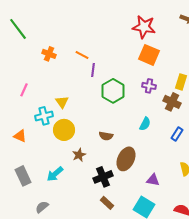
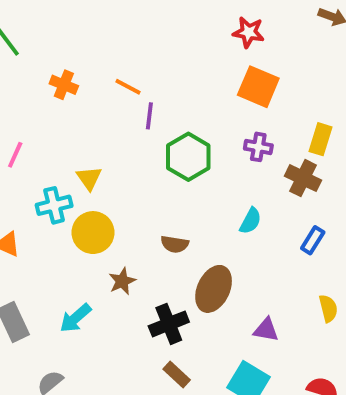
red star: (144, 27) -> (249, 32), size x0.7

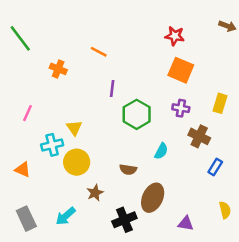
orange line: (128, 87) -> (99, 52), moved
brown cross: (303, 178) -> (199, 136), moved
cyan semicircle: (250, 221) -> (161, 151), moved

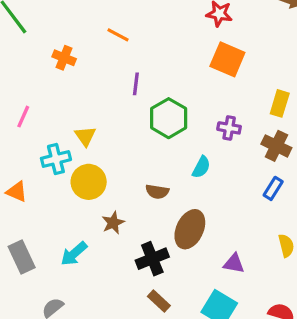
purple cross: (181, 108) -> (229, 128), moved
brown cross: (199, 136) -> (276, 146), moved

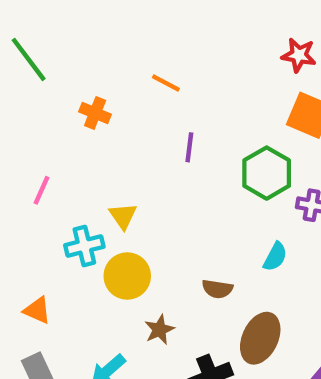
green hexagon: (169, 118) -> (267, 173), moved
orange triangle: (17, 192) -> (37, 310), moved

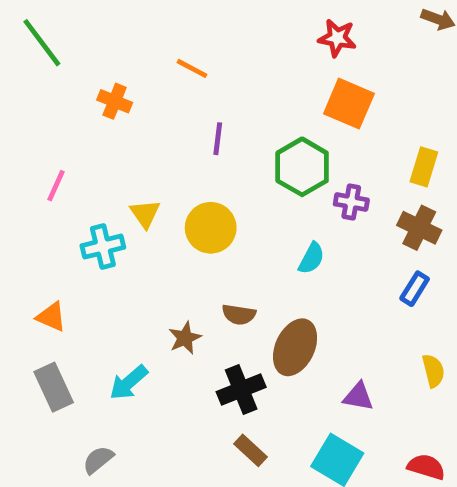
yellow circle: (127, 276) -> (211, 228), moved
brown semicircle: (217, 289) -> (239, 314), moved

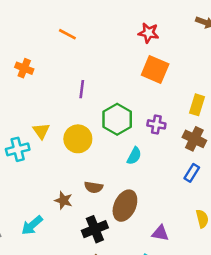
orange line: (192, 68) -> (67, 34), moved
green hexagon: (302, 167) -> (117, 119), moved
brown star: (185, 338) -> (63, 200), turned -30

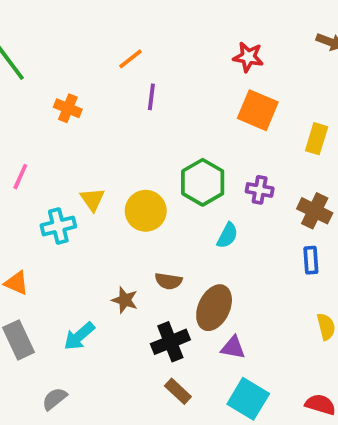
orange line: (67, 34) -> (130, 59), turned -66
purple line: (82, 89) -> (151, 97), moved
yellow rectangle: (197, 105) -> (317, 139), moved
blue rectangle: (192, 173) -> (311, 260), turned -36
purple triangle: (160, 233) -> (233, 348), moved

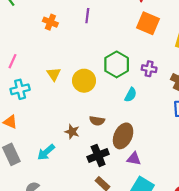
orange cross: (68, 108) -> (50, 22), moved
cyan cross: (58, 226) -> (20, 89), moved

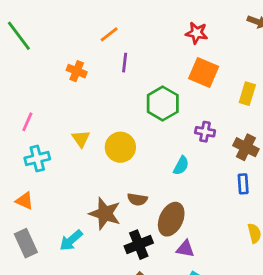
green hexagon: (117, 64) -> (163, 103), moved
brown star: (72, 132) -> (105, 214), size x1.6

